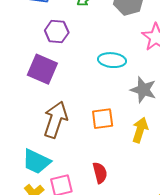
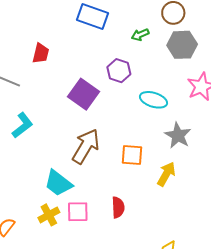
purple hexagon: (57, 31) -> (119, 71), moved

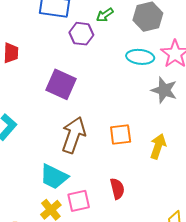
purple hexagon: (119, 71) -> (81, 34), moved
cyan ellipse: (153, 100) -> (140, 57), moved
gray star: (178, 135) -> (164, 90), moved

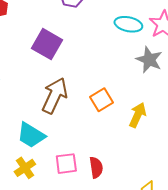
orange square: (121, 135) -> (102, 100), turned -30
red semicircle: (117, 189) -> (96, 167), moved
pink square: (79, 201) -> (66, 164), moved

